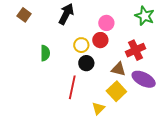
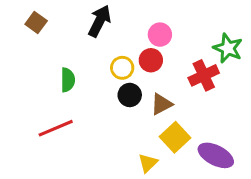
green star: (145, 16) -> (228, 48), moved
brown triangle: (118, 69) -> (161, 104), moved, turned -42
purple ellipse: (144, 79) -> (216, 155), moved
red line: (72, 87) -> (56, 128), moved, turned 55

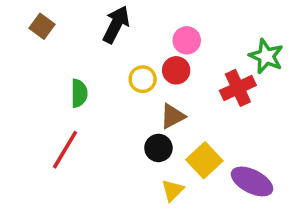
black circle: (130, 95) -> (158, 148), moved
brown triangle: (161, 104) -> (173, 116), moved
red line: (56, 128) -> (65, 150), turned -36

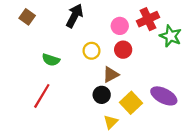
red circle: (176, 70) -> (123, 50), moved
red cross: (238, 88) -> (148, 19), moved
green semicircle: (79, 93) -> (51, 60), turned 108
purple ellipse: (252, 181) -> (164, 96), moved

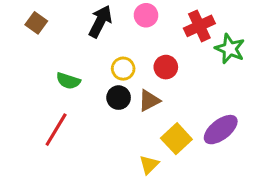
pink circle: (120, 26) -> (146, 15), moved
black circle: (102, 95) -> (119, 98), moved
purple ellipse: (164, 96) -> (221, 130), turned -65

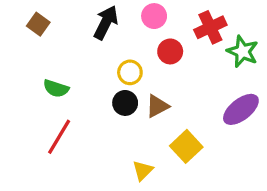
red circle: (166, 67) -> (170, 51), moved
green semicircle: (68, 81) -> (56, 88), moved
purple ellipse: (221, 130) -> (241, 109), moved
yellow triangle: (149, 165) -> (143, 171), moved

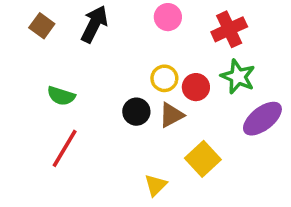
black arrow: (106, 23) -> (94, 24), moved
red circle: (170, 51) -> (196, 87), moved
green star: (243, 51) -> (238, 77), moved
yellow circle: (130, 72) -> (164, 78), moved

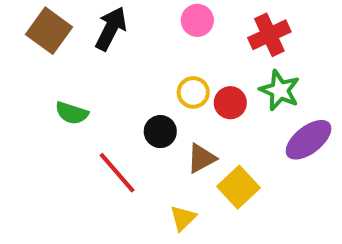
brown square: (42, 26) -> (49, 31), size x1.5
brown triangle: (171, 115) -> (201, 158), moved
red line: (65, 148) -> (117, 173), moved, turned -72

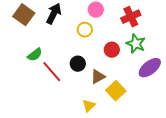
yellow circle: (193, 92) -> (85, 30), moved
green semicircle: (72, 113) -> (35, 55), turned -56
red line: (117, 173) -> (52, 72), moved

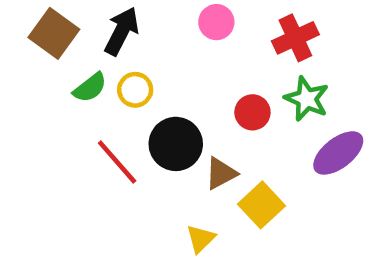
yellow circle: (85, 30) -> (135, 90), moved
green semicircle: (35, 55) -> (90, 88), moved
black circle: (78, 64) -> (176, 144), size x1.5

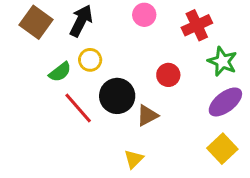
green semicircle: (90, 88) -> (60, 72), moved
green star: (307, 99) -> (222, 61), moved
yellow square: (262, 205) -> (222, 149), moved

